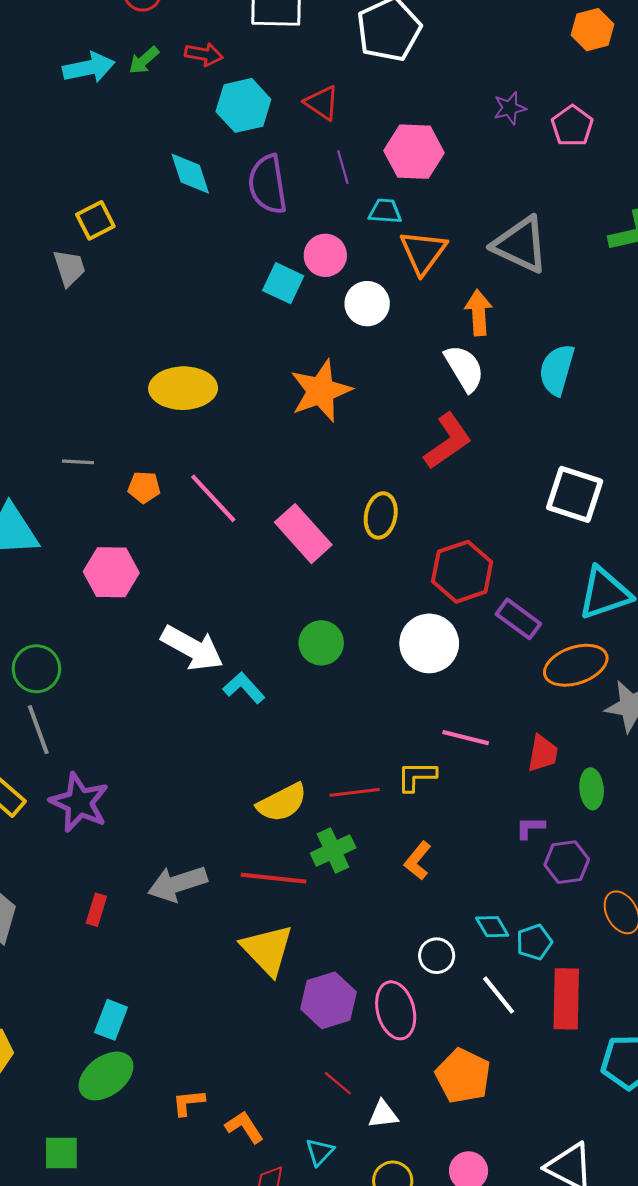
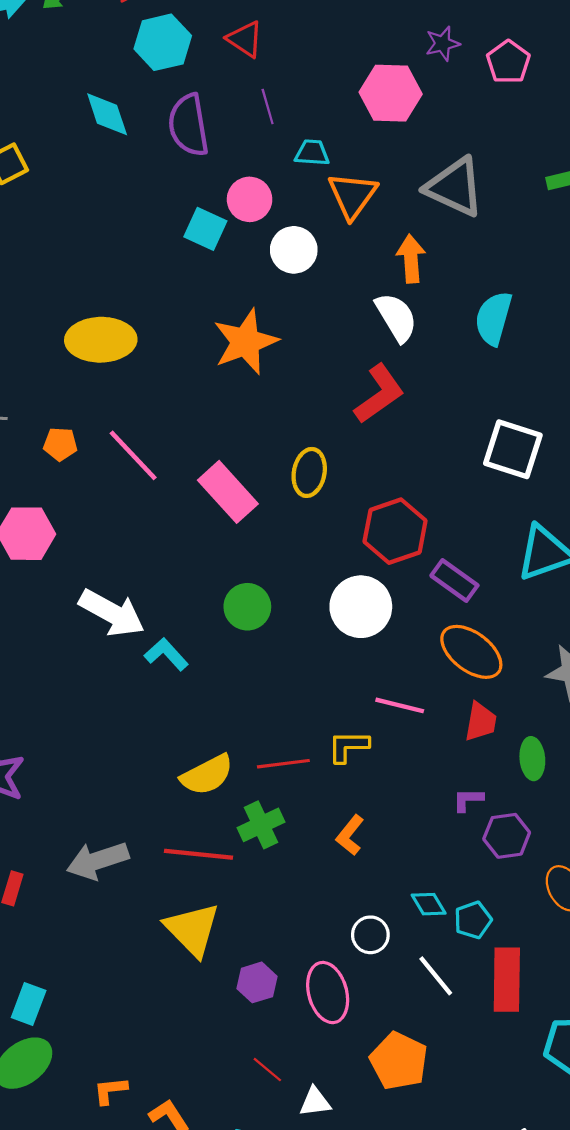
pink hexagon: (414, 152) -> (391, 93), moved
orange ellipse: (576, 665) -> (471, 652), moved, turned 56
purple hexagon: (328, 1000) -> (257, 982), size x0.7

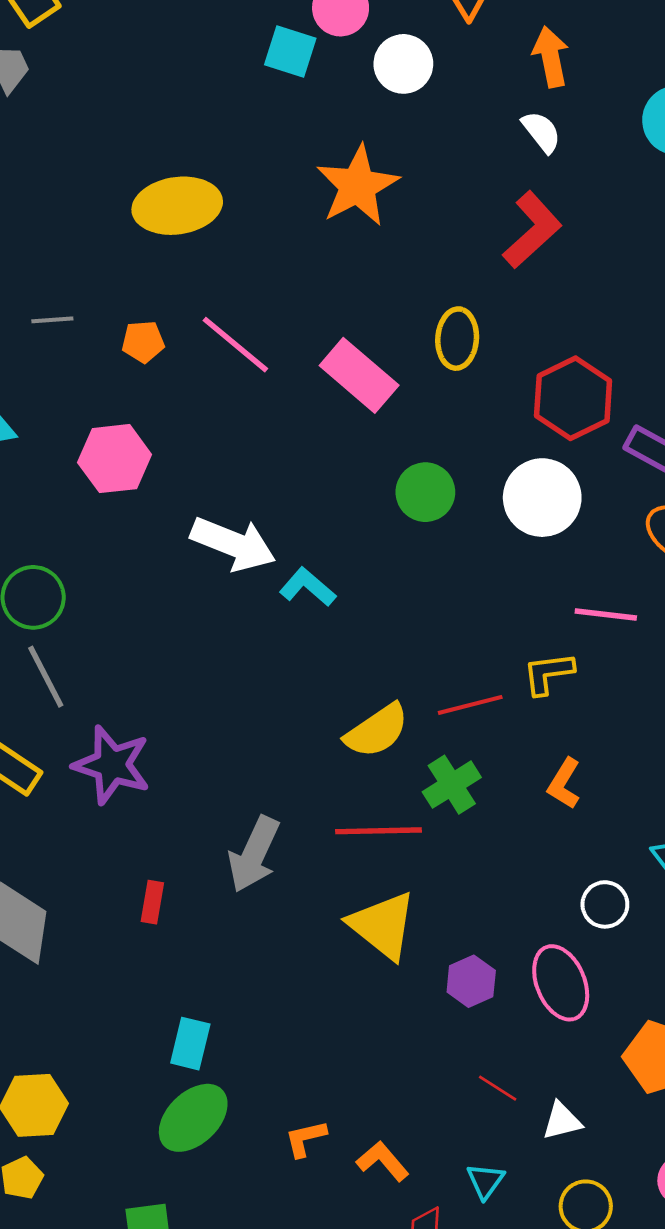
white semicircle: (396, 317) -> (541, 132), size x0.7
green circle: (247, 607) -> (425, 492), moved
gray arrow: (98, 861) -> (254, 854), turned -40

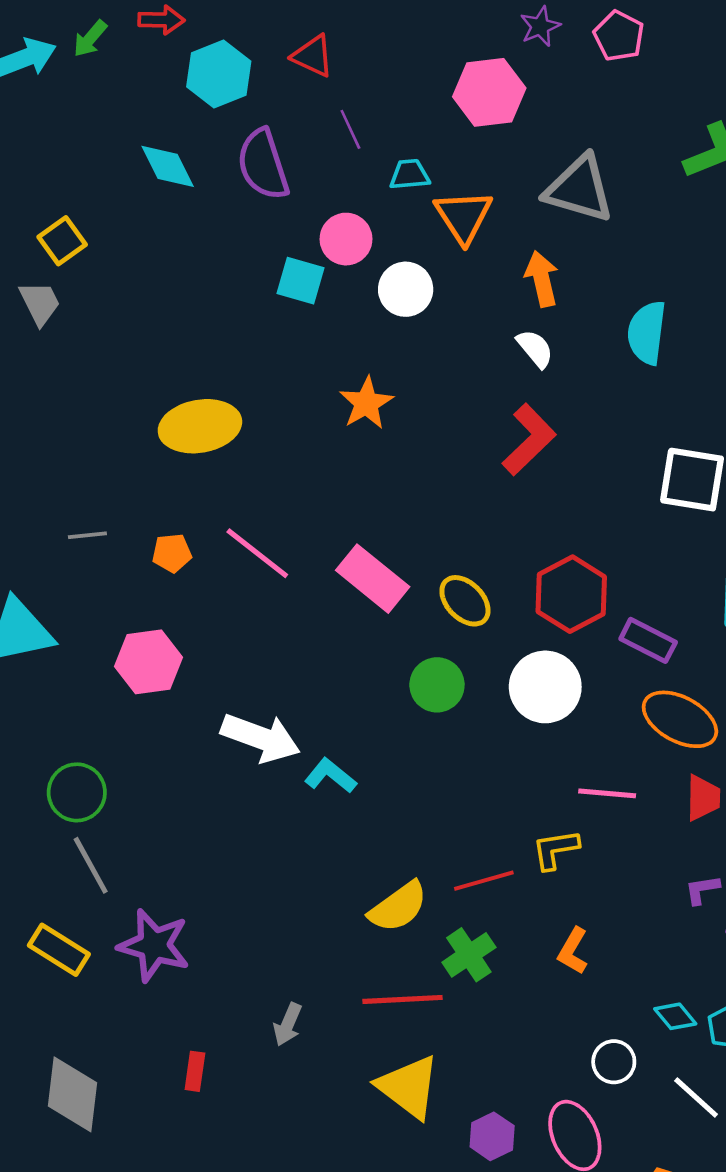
orange star: (358, 186) -> (366, 403), size x0.7
yellow ellipse: (457, 339) -> (465, 601), moved, turned -46
gray arrow: (254, 854) -> (288, 1024), size x0.6

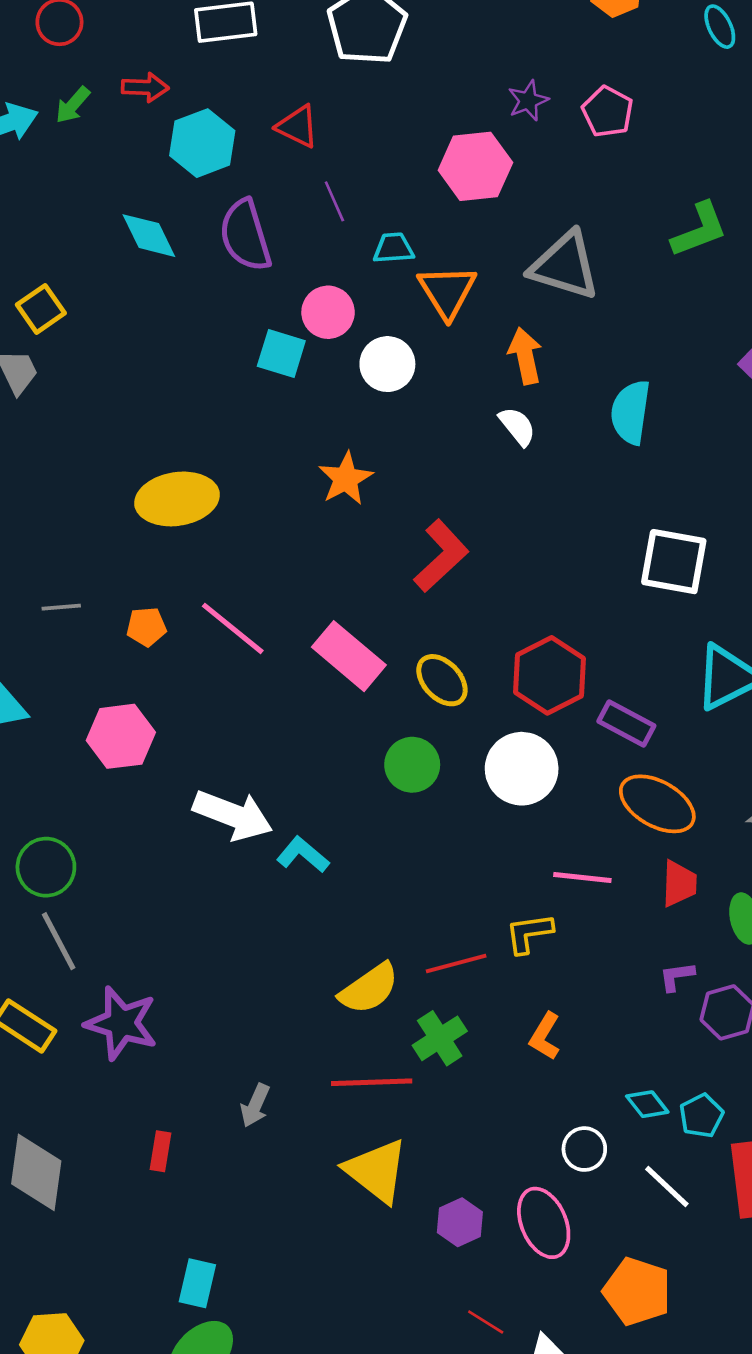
red L-shape: (529, 439) -> (441, 556), moved

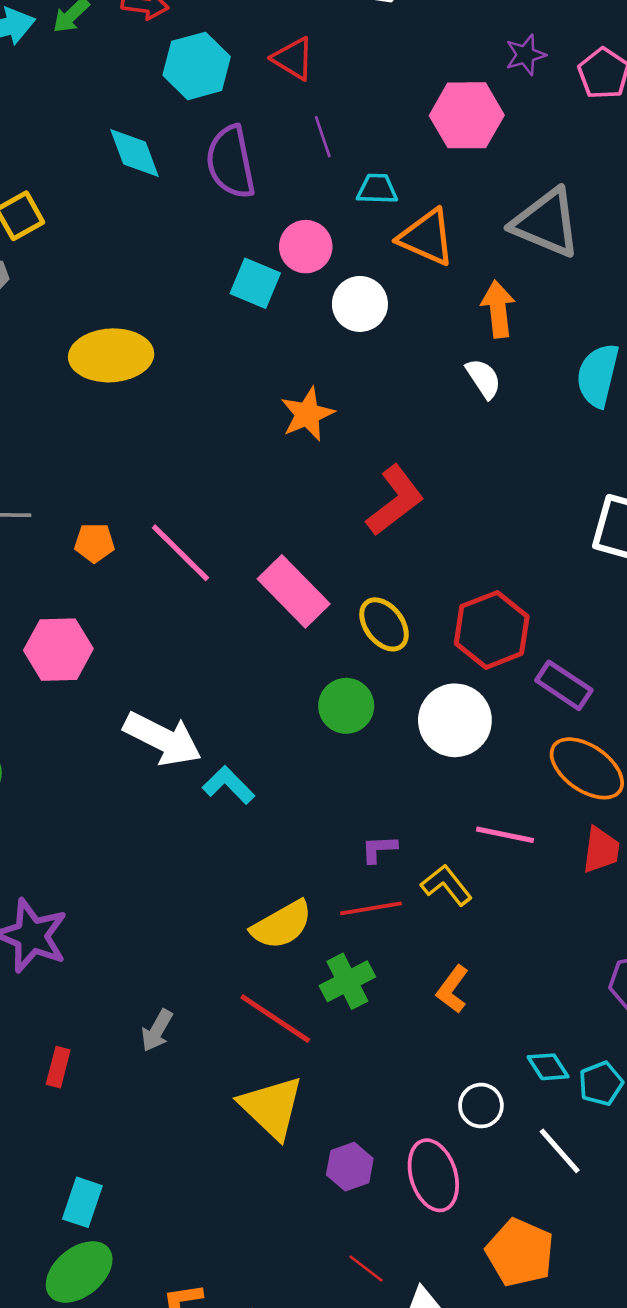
orange triangle: (447, 291) -> (427, 237), turned -40
yellow ellipse: (177, 499) -> (111, 355), moved
yellow L-shape: (529, 933) -> (447, 885), turned 54
purple L-shape: (677, 976) -> (379, 849), moved
red line: (372, 1082) -> (275, 1019), turned 30

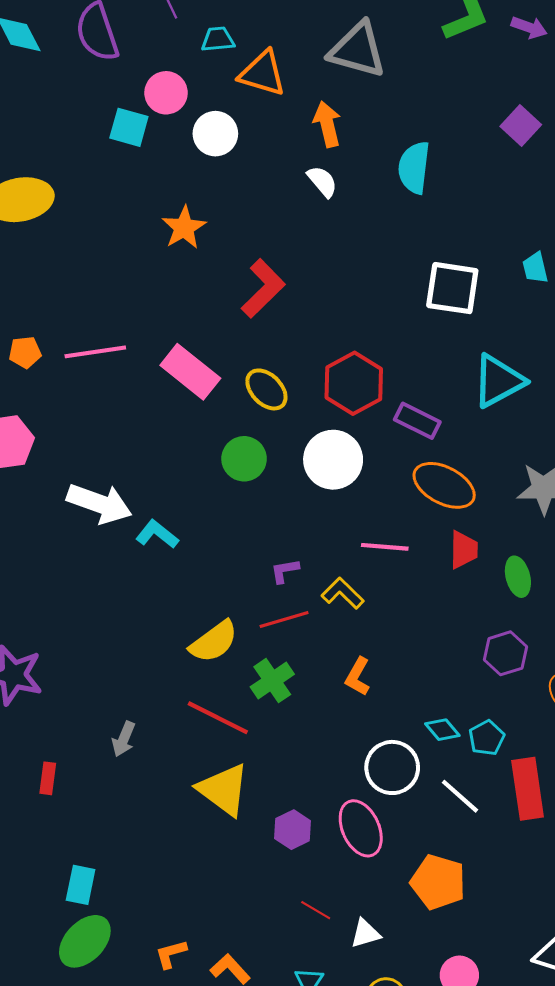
pink line: (180, 553) -> (95, 352), turned -46
white circle: (481, 1106) -> (392, 767), size x1.5

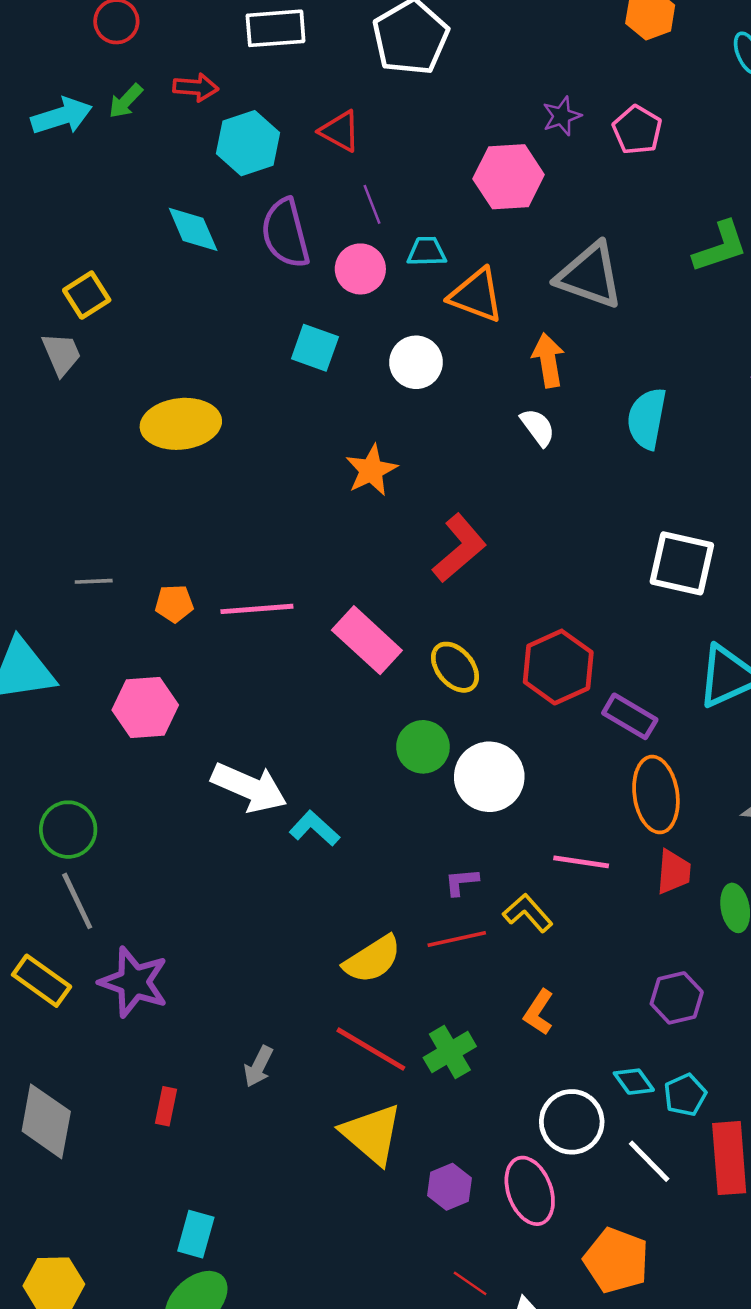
pink circle: (166, 93) -> (360, 269), moved
white circle: (333, 460) -> (489, 777), moved
orange ellipse: (444, 485) -> (656, 795), turned 50
purple hexagon: (505, 653) -> (677, 998), moved
green cross: (272, 681) -> (450, 1052), moved

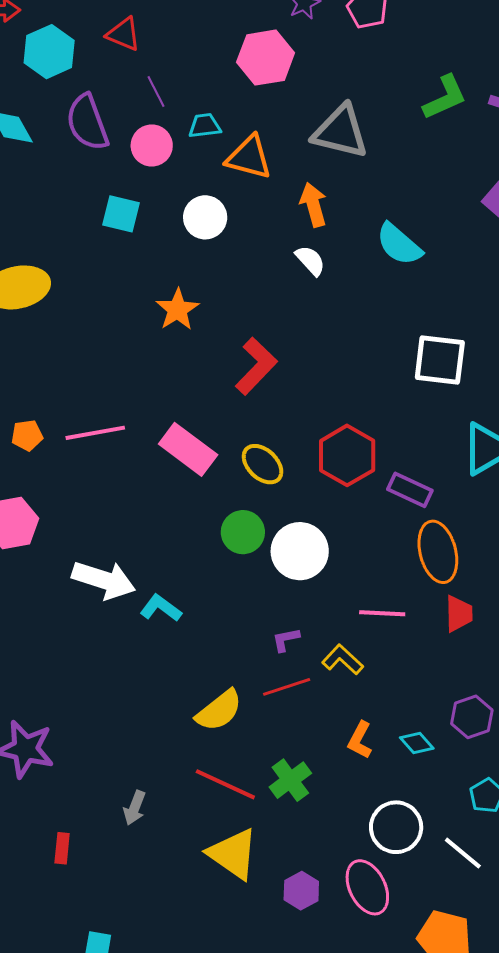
cyan semicircle: (647, 419) -> (399, 244), turned -54
cyan diamond: (634, 1082) -> (417, 743), moved

